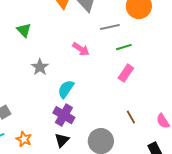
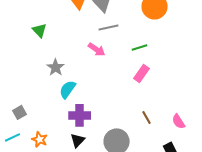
gray line: (110, 27) -> (109, 27), moved
cyan semicircle: (66, 89) -> (68, 89), moved
purple cross: (64, 115) -> (80, 115), turned -30

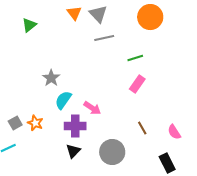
green triangle: (40, 30) -> (29, 25), moved, turned 35
pink arrow: (97, 49) -> (92, 108), moved
orange star: (40, 139) -> (35, 123), moved

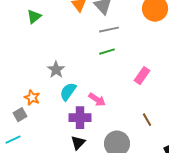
green line: (135, 58) -> (107, 52), moved
orange star: (35, 123) -> (32, 98), moved

